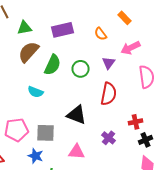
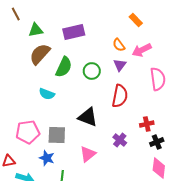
orange semicircle: (100, 34) -> (119, 45), moved
pink triangle: (76, 152) -> (88, 154), turned -42

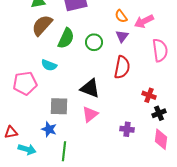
red cross: (147, 124) -> (149, 95), turned 32
pink pentagon: (28, 132) -> (25, 83), moved
purple cross: (120, 140) -> (127, 129), moved, turned -32
pink triangle: (88, 154) -> (90, 114), moved

